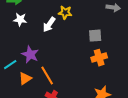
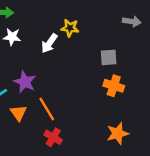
orange cross: (99, 58) -> (114, 86), turned 35
orange triangle: (25, 79) -> (18, 113), turned -32

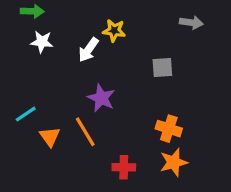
purple star: (25, 82) -> (101, 98), moved
orange cross: (114, 86) -> (169, 129), moved
red cross: (53, 137) -> (124, 167), moved, turned -30

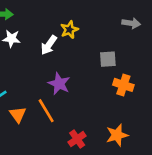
yellow star: (114, 31) -> (69, 30), turned -30
orange cross: (169, 129) -> (123, 85), moved
red cross: (124, 167) -> (77, 139), turned -36

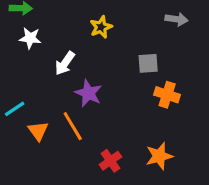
white arrow: (49, 45) -> (65, 63), moved

